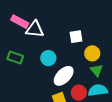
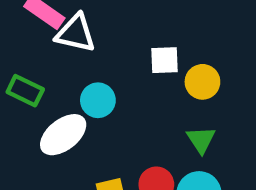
yellow circle: (92, 53) -> (202, 82), moved
white ellipse: (64, 76) -> (63, 135), moved

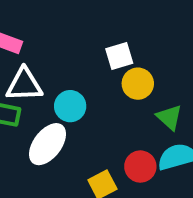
white triangle: (76, 33) -> (24, 85), moved
yellow circle: (202, 82) -> (138, 84), moved

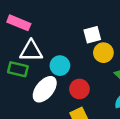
red circle: (140, 167) -> (79, 89), moved

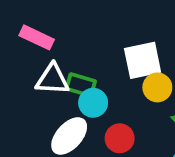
white square: (92, 35) -> (143, 60), size x1.5
green rectangle: (18, 69) -> (81, 85), moved

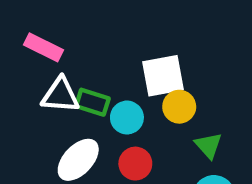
cyan circle: (93, 103) -> (127, 118), moved

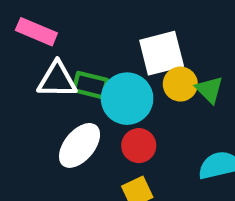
cyan circle: (127, 118) -> (127, 99), size x1.5
green triangle: (208, 145) -> (209, 90), moved

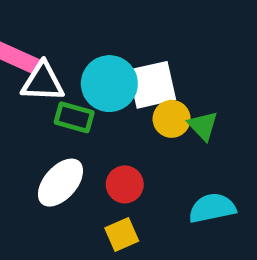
white triangle: (57, 80) -> (43, 82), moved
cyan circle: (127, 99) -> (109, 84), moved

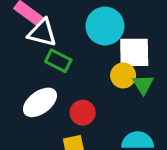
cyan circle: (109, 84) -> (105, 26), moved
white square: (152, 85) -> (134, 52), moved

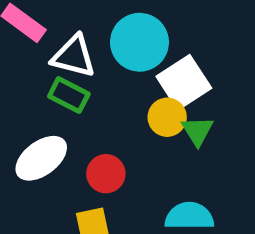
white triangle: (42, 33) -> (74, 56), moved
white square: (134, 52) -> (184, 82), turned -32

